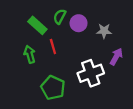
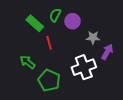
gray star: (104, 31) -> (93, 38), moved
green arrow: (30, 54) -> (28, 62), moved, turned -35

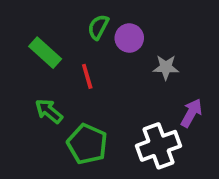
green rectangle: (35, 23) -> (45, 53), moved
purple arrow: (107, 52) -> (191, 113), moved
white cross: (84, 67) -> (159, 146), moved

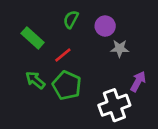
purple circle: (129, 38) -> (105, 26), moved
red line: (87, 76) -> (63, 55), turned 66
green pentagon: (87, 144) -> (67, 85), moved

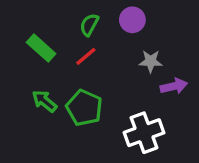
purple circle: (105, 26) -> (132, 20), moved
red line: (63, 55) -> (86, 56), moved
purple arrow: (138, 81) -> (174, 86), moved, turned 48

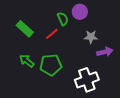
green semicircle: (89, 25) -> (63, 19), moved, turned 128
green pentagon: (84, 108) -> (51, 65), turned -30

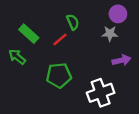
purple circle: (80, 12) -> (118, 14), moved
gray star: (91, 37) -> (110, 34), moved
green arrow: (27, 61) -> (17, 57), moved

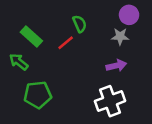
purple arrow: (121, 60) -> (116, 66), moved
green pentagon: (59, 75) -> (38, 95), moved

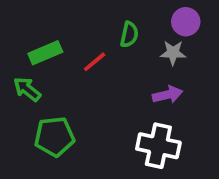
green semicircle: (80, 24) -> (129, 34), moved, turned 36
green rectangle: (31, 36) -> (45, 53), turned -65
white cross: (110, 101) -> (158, 146), turned 32

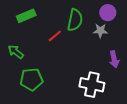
green semicircle: (129, 34) -> (75, 20), size x1.5
green rectangle: (45, 53) -> (26, 16), moved
purple arrow: (168, 95) -> (114, 59), moved, turned 91

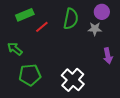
red line: (55, 36) -> (42, 27), moved
white cross: (92, 85) -> (73, 80), moved, turned 30

